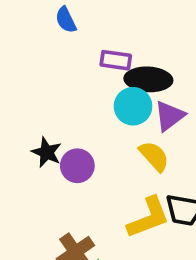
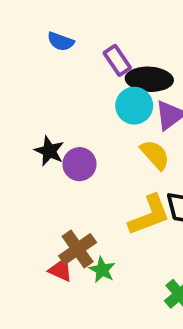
blue semicircle: (66, 20) -> (61, 42), moved, turned -44
purple rectangle: (116, 60) -> (117, 60), turned 48

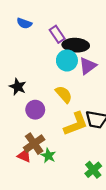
yellow semicircle: (155, 155) -> (64, 94), moved
purple circle: (79, 164) -> (35, 110), moved

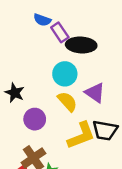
blue semicircle: (24, 23) -> (42, 20), moved
cyan circle: (67, 60) -> (65, 74), moved
purple triangle: (88, 66) -> (95, 93), moved, turned -48

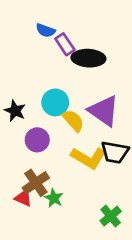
cyan circle: (65, 74) -> (55, 102), moved
purple triangle: (95, 93) -> (104, 111), size x1.4
yellow L-shape: (81, 135) -> (88, 158), turned 52

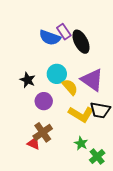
blue semicircle: (46, 30) -> (50, 38), moved, size x1.5
black ellipse: (88, 58) -> (81, 42), turned 60
green star: (54, 198) -> (81, 143), moved

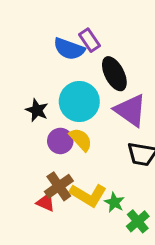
black ellipse: (81, 42) -> (114, 74), moved
cyan circle: (57, 74) -> (79, 101), size x1.4
yellow semicircle: (70, 87) -> (81, 140), moved
yellow L-shape: (81, 114) -> (88, 195), moved

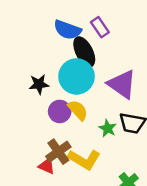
purple rectangle: (90, 40) -> (100, 27), moved
black ellipse: (114, 74) -> (84, 52), moved
black star: (37, 110) -> (39, 84), turned -30
green star: (114, 202) -> (108, 128), moved

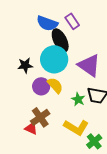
yellow L-shape: (84, 159) -> (76, 127), moved

